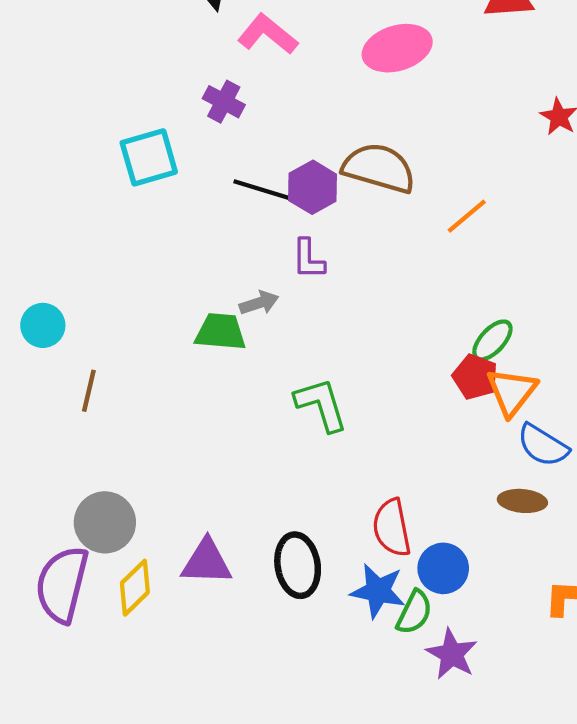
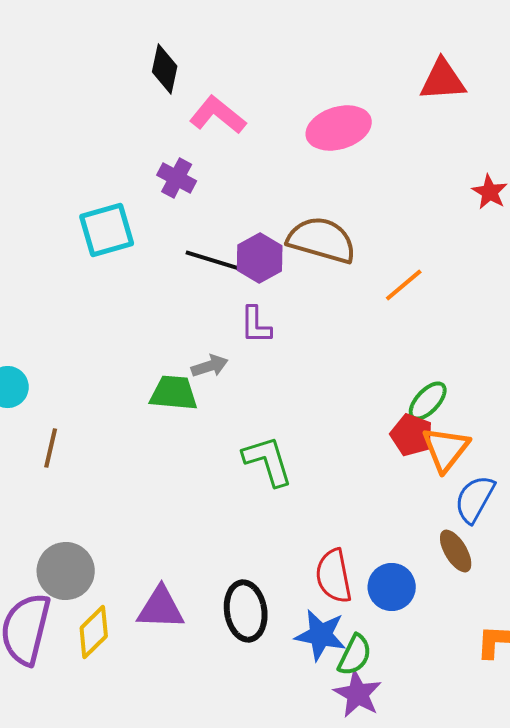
blue semicircle: (543, 445) -> (475, 499), turned 87
brown ellipse: (522, 501) -> (456, 551), turned 54
blue circle: (443, 568) -> (392, 587), moved
purple star: (452, 654) -> (358, 694), moved

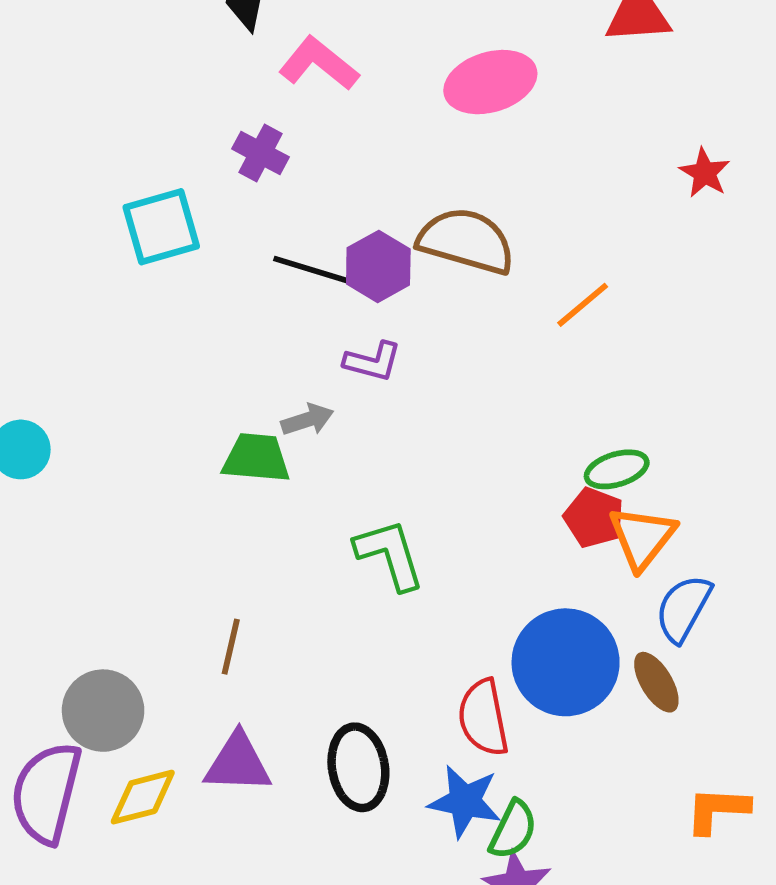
purple L-shape: (256, 325) -> (373, 362), turned -75
green ellipse: (428, 401) -> (617, 469), turned 30
brown line: (51, 448) -> (231, 647), moved
blue circle: (392, 587) -> (566, 662), moved, size x1.6
yellow diamond: (94, 632) -> (143, 797), turned 30

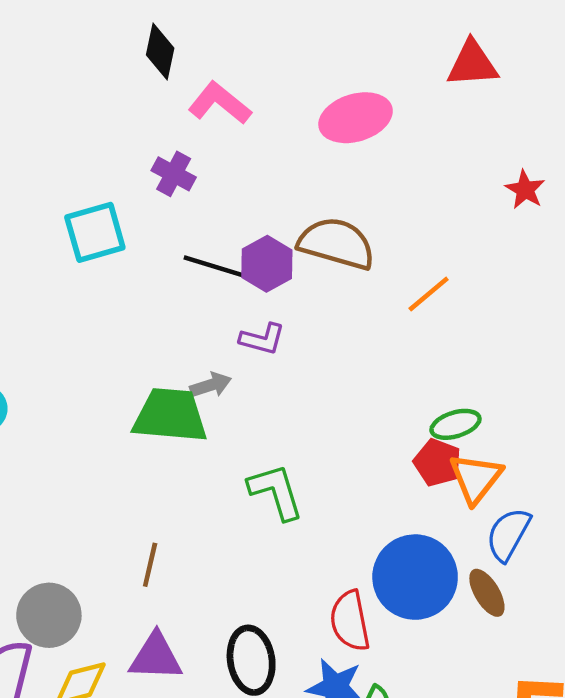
green trapezoid: (256, 458) -> (170, 415), size x1.4

